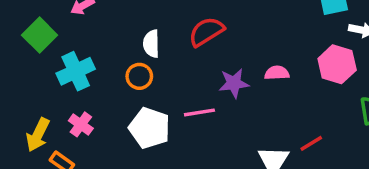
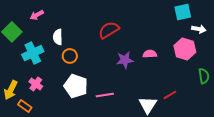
white semicircle: (151, 44) -> (58, 37), moved
pink line: (199, 112) -> (105, 95), moved

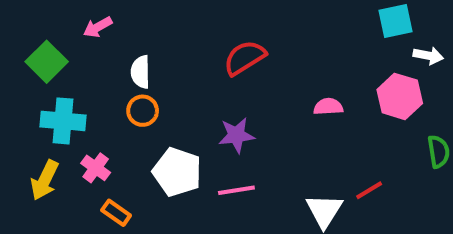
cyan cross: (33, 53) -> (63, 121), moved, turned 30
orange circle: (70, 56) -> (143, 111), moved
purple star: (125, 60) -> (236, 135), moved
orange rectangle: (25, 106) -> (116, 213), moved

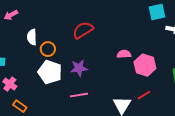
pink hexagon: (400, 96) -> (145, 65), moved
orange circle: (143, 111) -> (48, 49), moved
white pentagon: (177, 172) -> (50, 72), moved

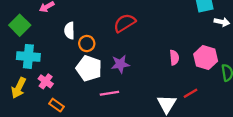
pink semicircle: (124, 54) -> (174, 58), moved, turned 88
pink hexagon: (145, 65) -> (206, 58), moved
pink line: (79, 95) -> (109, 93), moved

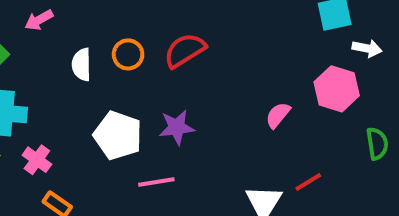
orange circle: (87, 44) -> (128, 54), moved
pink semicircle: (174, 58) -> (278, 115), turned -136
pink hexagon: (206, 58) -> (337, 89), moved

